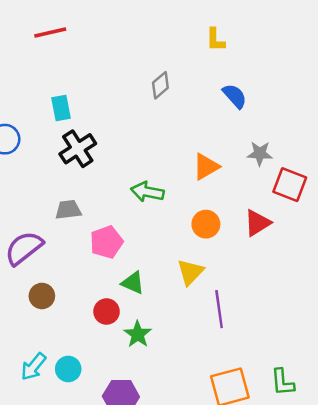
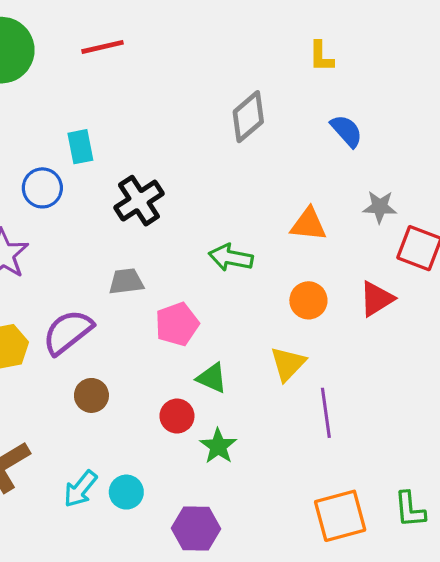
gray diamond: (160, 85) -> (248, 117), size x1.4
cyan rectangle: (61, 108) -> (80, 147), moved
orange triangle: (206, 167) -> (308, 224), turned 36

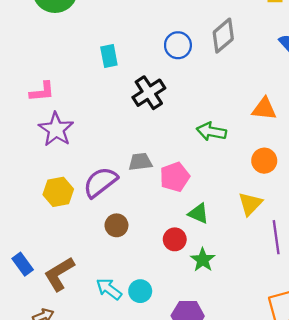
blue circle: (42, 188) -> (178, 45), moved
gray trapezoid: (126, 281) -> (140, 162), moved
cyan arrow: (80, 489) -> (109, 289), turned 88

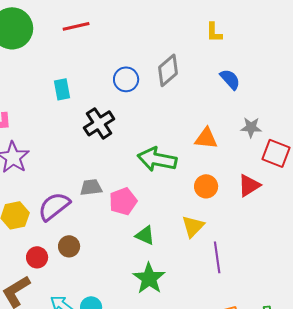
green arrow: (211, 132) -> (157, 159), size x1.4
red circle: (175, 239) -> (37, 257), moved
green star: (203, 260) -> (149, 278), size x1.4

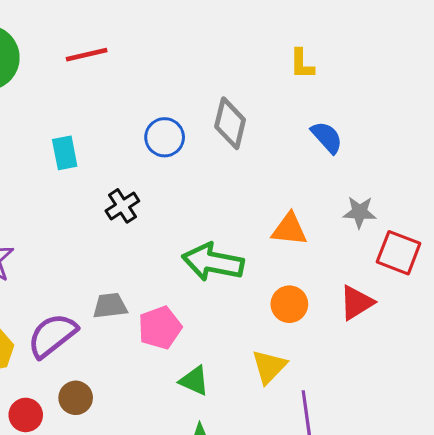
gray diamond: (168, 70) -> (230, 123), turned -36
black cross: (99, 123) -> (122, 206), size x0.7

